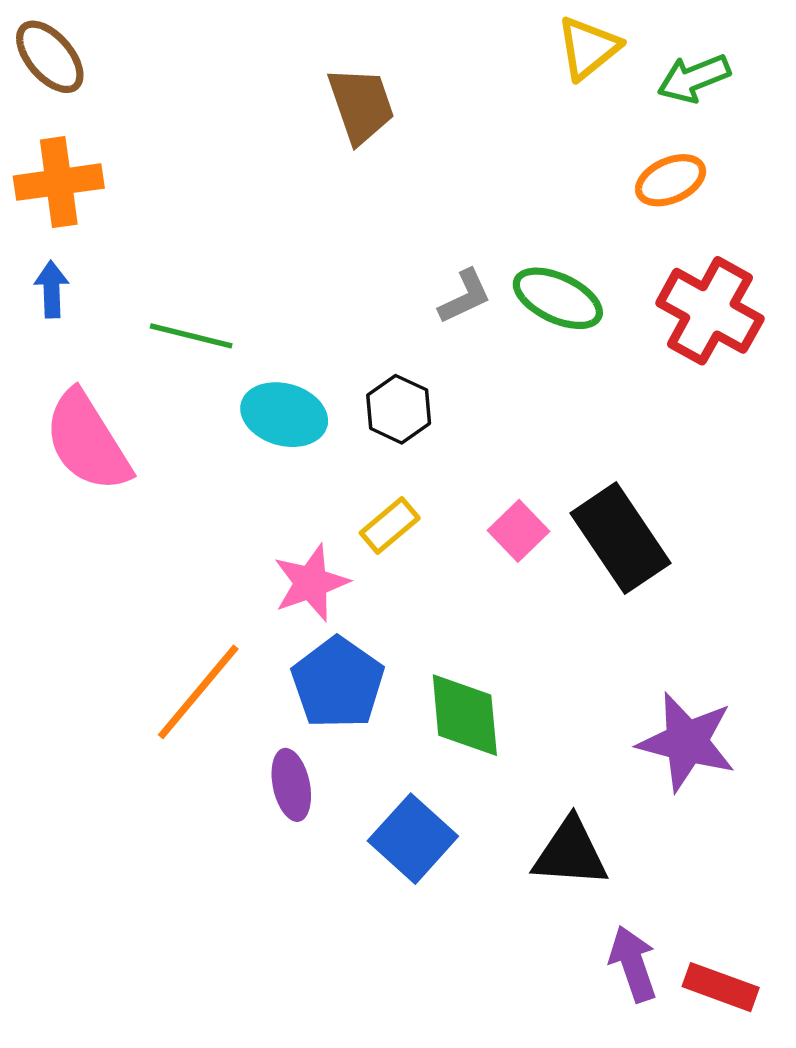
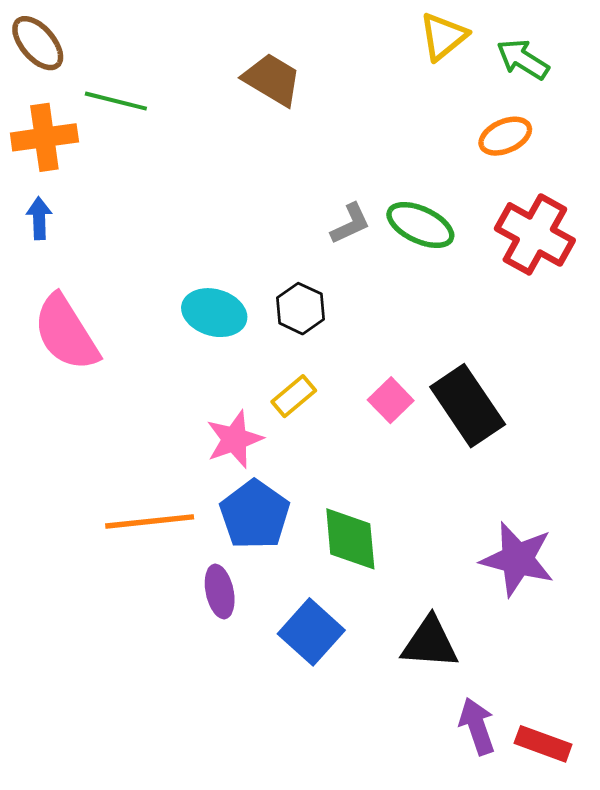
green arrow: (694, 78) -> (523, 59), turned 54
brown trapezoid: (361, 105) -> (272, 79), turned -40
green line: (191, 336) -> (116, 101), moved
orange line: (198, 692) -> (150, 521), turned 44

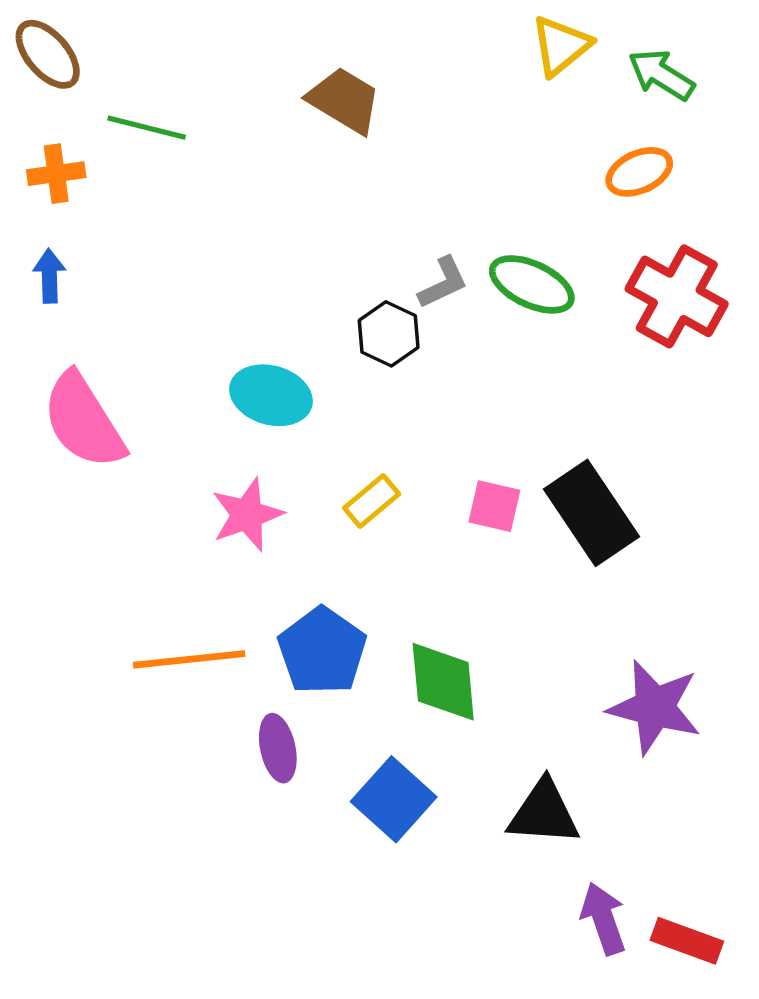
orange cross: (44, 137) -> (56, 174), size x0.7
black hexagon: (300, 309) -> (389, 334), moved
pink square: (391, 400) -> (494, 506), turned -33
pink star: (234, 439) -> (247, 515), moved

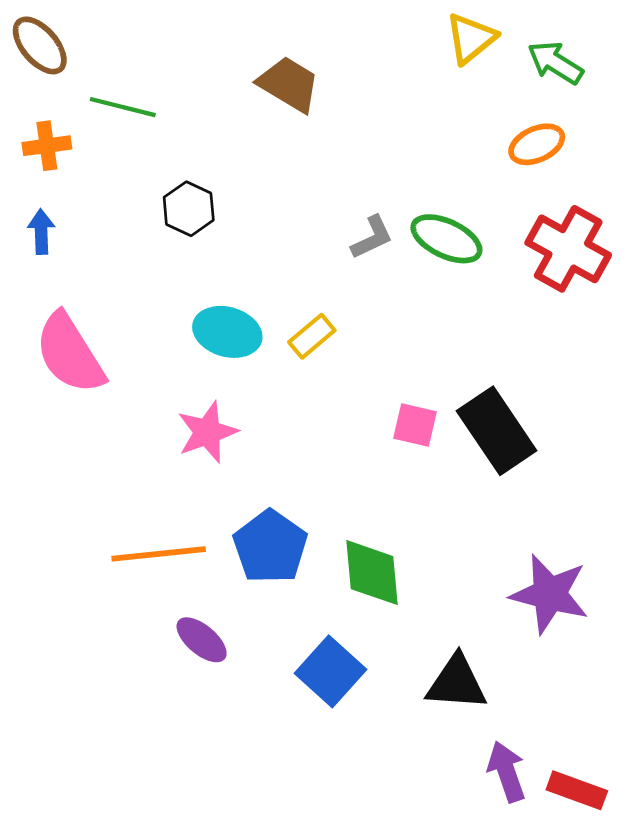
black hexagon: (389, 334) -> (189, 209), moved
yellow rectangle: (372, 501) -> (312, 336), moved
purple ellipse: (278, 748) -> (202, 640), moved, turned -38

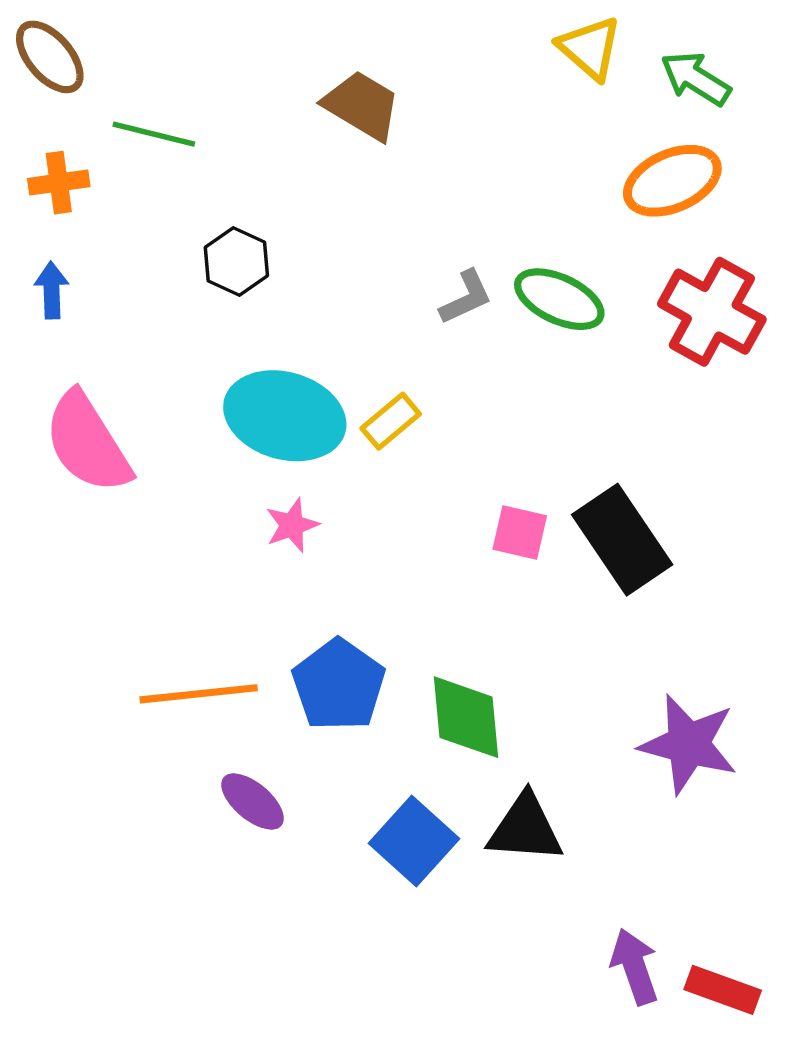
yellow triangle: (471, 38) -> (590, 48), turned -40
orange ellipse: (537, 144) -> (672, 181), size x1.4
cyan ellipse: (227, 332) -> (285, 416), size x1.4
pink star: (207, 432) -> (292, 525), moved, size x0.7
black triangle: (456, 683) -> (525, 828), moved

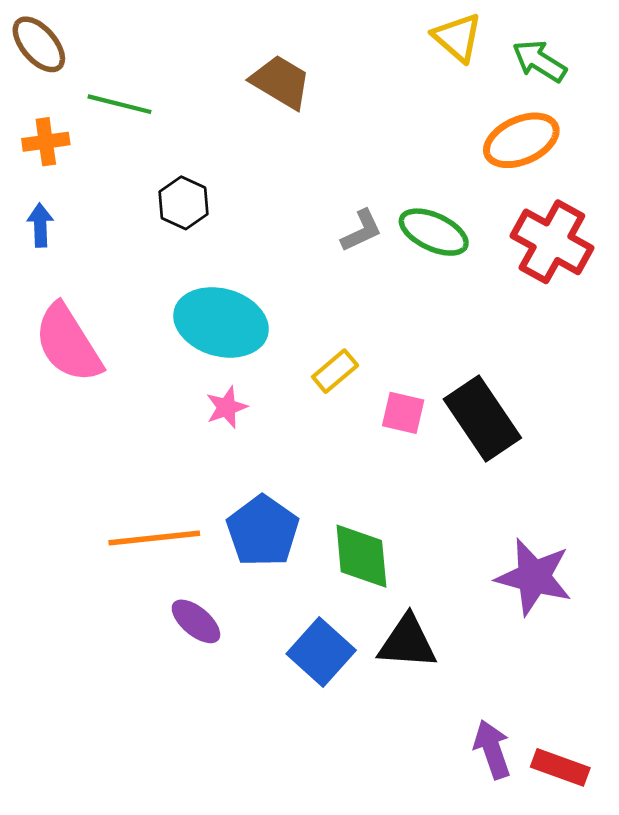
yellow rectangle: (391, 421) -> (335, 371), moved

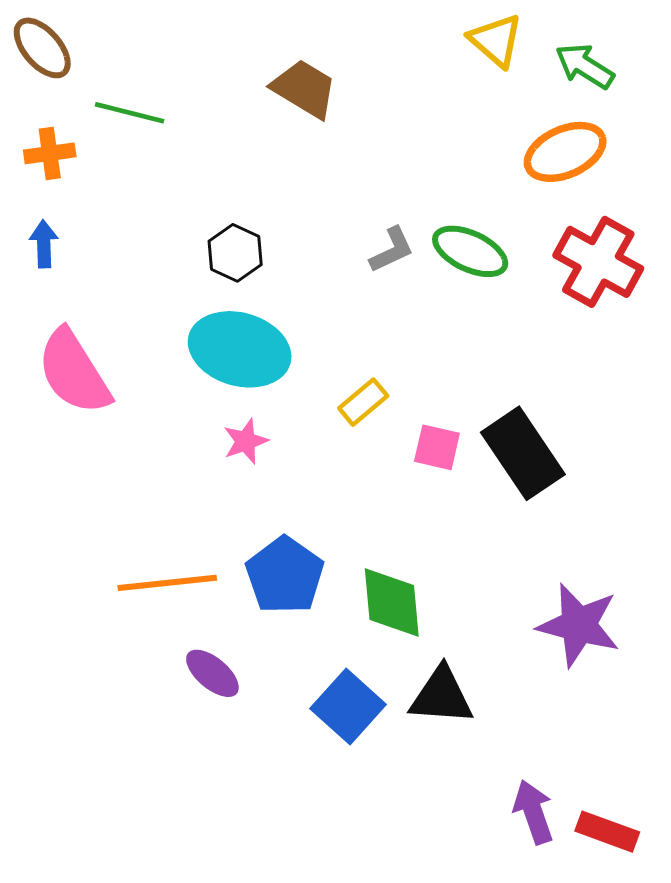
black hexagon: (183, 203) -> (235, 253), moved

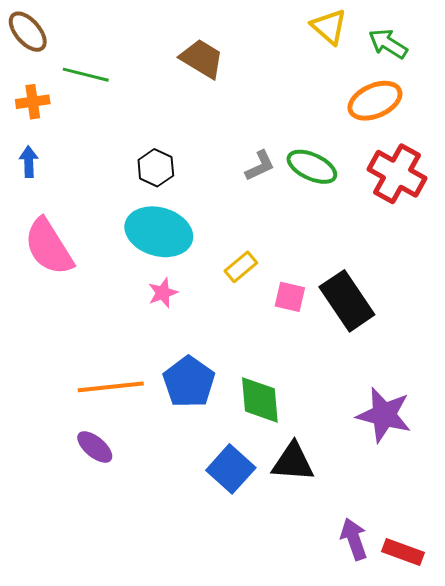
purple ellipse: (212, 673) -> (95, 447), moved

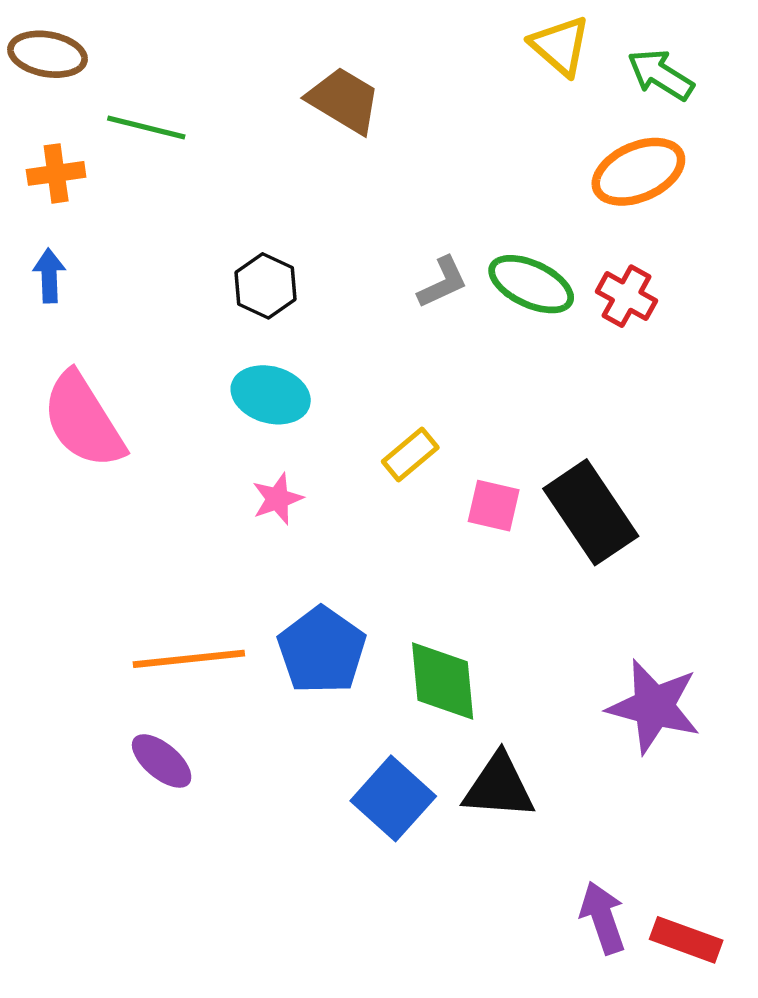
brown ellipse: (28, 32) -> (48, 54), turned -39
red cross: (397, 174) -> (627, 296), moved, size x0.6
cyan ellipse: (159, 232) -> (271, 395), size x0.7

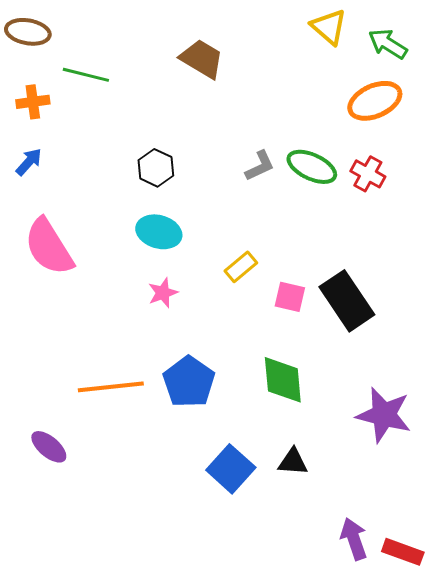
blue arrow: (49, 276) -> (29, 162), turned 44
green diamond: (443, 681) -> (283, 380), moved
purple ellipse: (162, 761) -> (49, 447), moved
black triangle: (499, 787) -> (293, 462), size x0.7

